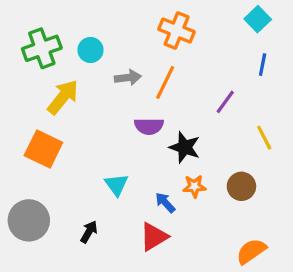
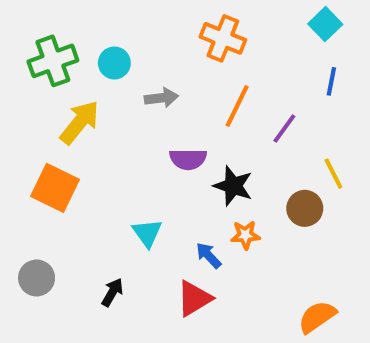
orange line: (165, 82) -> (237, 106), moved
brown circle: (241, 186) -> (305, 208), moved
gray circle: (29, 220) -> (37, 278), size x0.7

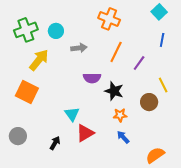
blue arrow: (209, 255) -> (123, 137), moved
red triangle: (194, 298) -> (85, 133), moved

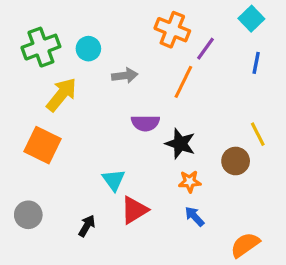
purple line: (139, 63) -> (206, 49), moved

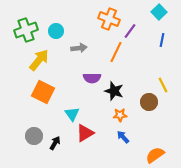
orange square: (43, 145) -> (43, 92), moved
gray circle: (28, 215) -> (34, 136), moved

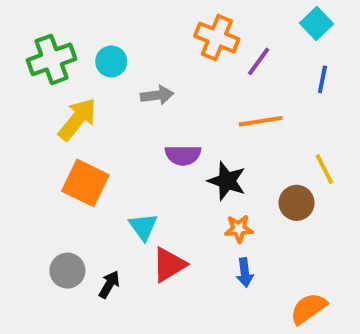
orange line: (116, 52) -> (261, 121), moved, turned 55
blue arrow: (123, 137) -> (245, 273), turned -144

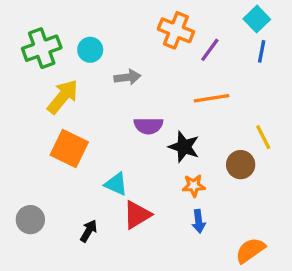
blue line: (322, 79) -> (262, 51), moved
cyan triangle: (143, 227) -> (116, 184), turned -30
gray circle: (67, 271) -> (30, 220), moved

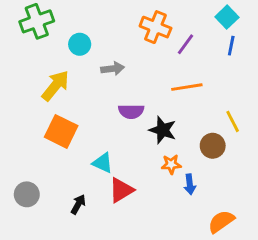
green cross: (42, 48) -> (37, 21), moved
blue arrow: (199, 221) -> (190, 184), moved

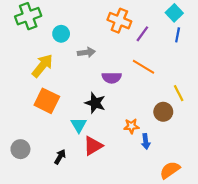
orange line: (187, 87) -> (144, 67), turned 40
purple semicircle: (131, 111) -> (112, 78), moved
black star: (163, 130) -> (95, 103), moved
cyan triangle: (103, 163) -> (79, 125), turned 35

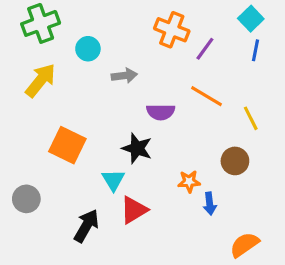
yellow arrow: (42, 66) -> (41, 80), moved
yellow line: (179, 93) -> (251, 118), moved
gray circle: (20, 149) -> (26, 199), moved
black arrow: (60, 157) -> (86, 226), size x1.5

